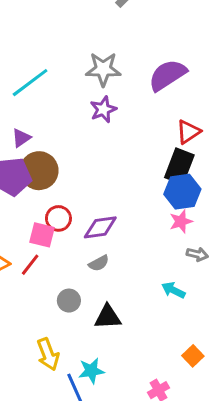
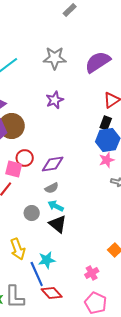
purple star: (103, 109) -> (55, 100), moved
black rectangle: (179, 166) -> (106, 123), size x0.6
cyan arrow: (173, 290) -> (56, 206), moved
black triangle: (108, 317) -> (58, 224), turned 42

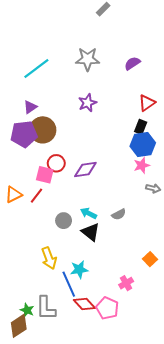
purple semicircle: (98, 62) -> (132, 63), size x0.6
gray semicircle: (52, 188) -> (119, 214), moved
pink pentagon: (96, 303) -> (107, 308), moved

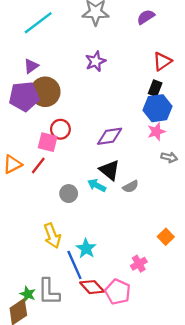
purple diamond: (85, 170) -> (110, 136), moved
black triangle: (91, 232) -> (110, 170), moved
cyan star: (79, 270) -> (86, 249), turned -30

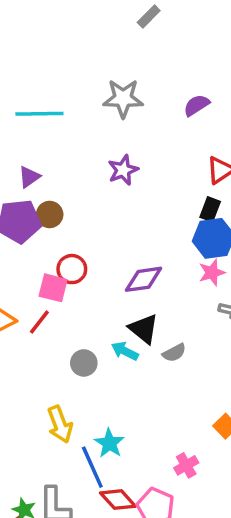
cyan line: (38, 23) -> (39, 114), turned 36
brown circle: (45, 92) -> (50, 214), size x0.6

